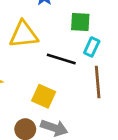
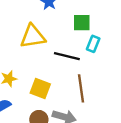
brown line: (98, 82) -> (81, 88), moved
yellow square: (44, 96) -> (40, 89), moved

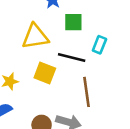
green square: (82, 23) -> (73, 22), moved
yellow square: (40, 89) -> (45, 73), moved

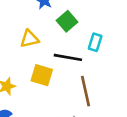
green square: (73, 22) -> (67, 21), turned -36
yellow triangle: (35, 37) -> (29, 39), size x0.7

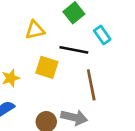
cyan rectangle: (95, 42) -> (102, 35), turned -54

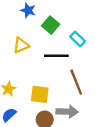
yellow square: (47, 67) -> (40, 94), moved

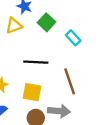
yellow triangle: (21, 45) -> (14, 26), moved
black line: (56, 56) -> (36, 62), moved

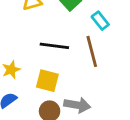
brown line: (70, 81) -> (92, 51), moved

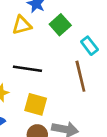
black line: (54, 46) -> (27, 69), moved

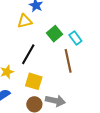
green square: (60, 25) -> (54, 34), moved
black line: (27, 69) -> (28, 54), turned -70

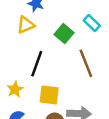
cyan rectangle: (75, 38) -> (92, 23), moved

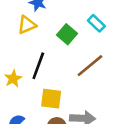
brown line: (86, 63) -> (90, 66), turned 72
yellow star: (15, 89) -> (13, 79), moved

